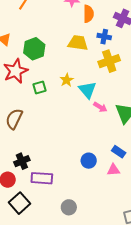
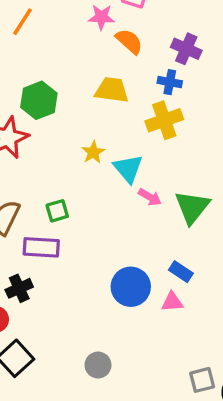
orange semicircle: (88, 14) -> (129, 41), turned -48
blue cross: (104, 37) -> (170, 82), moved
green square: (39, 87) -> (57, 211), moved
blue circle: (89, 161) -> (131, 287), size x1.5
purple rectangle: (42, 178) -> (41, 247), moved

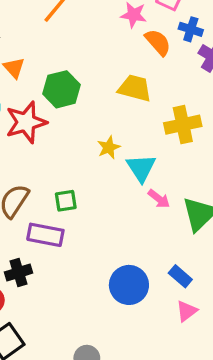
blue cross: (170, 82) -> (191, 29), moved
pink triangle: (172, 302) -> (187, 311), moved, turned -40

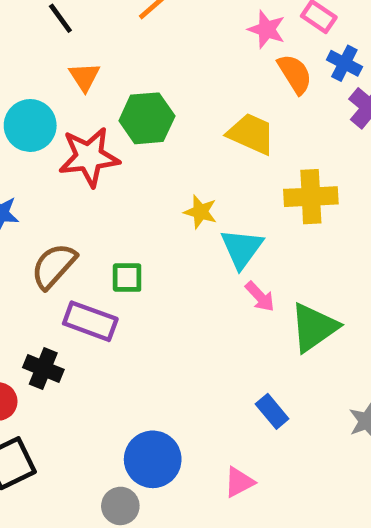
yellow star: (109, 147) -> (200, 212), turned 30
black cross: (19, 273) -> (43, 368), turned 30
blue circle: (129, 285) -> (153, 459), moved
pink triangle: (187, 311) -> (239, 482), moved

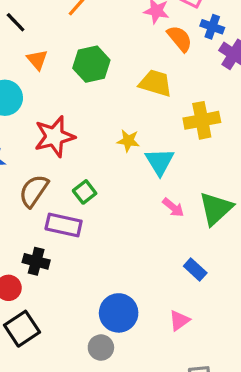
green hexagon: (147, 118) -> (91, 64), moved
red star: (89, 157) -> (54, 137), moved
green square: (127, 278) -> (85, 192), turned -30
pink arrow: (260, 296) -> (173, 207), moved

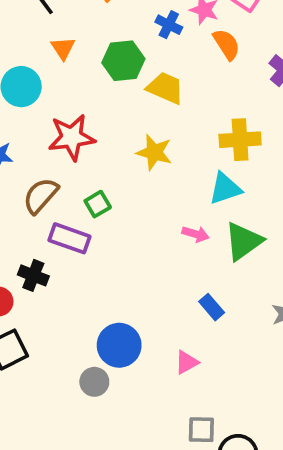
blue cross: (212, 27) -> (169, 25), moved
yellow trapezoid: (156, 83) -> (165, 88), moved
yellow star: (128, 141) -> (154, 152), size x1.4
cyan triangle: (160, 162) -> (225, 189), moved, turned 36
pink arrow: (173, 207) -> (196, 234), turned -30

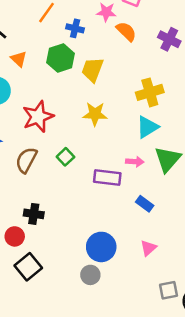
blue cross: (169, 25) -> (75, 28), moved
yellow trapezoid: (165, 88) -> (92, 70), turned -80
purple rectangle: (69, 238) -> (107, 177), moved
blue rectangle: (212, 307) -> (145, 204), moved

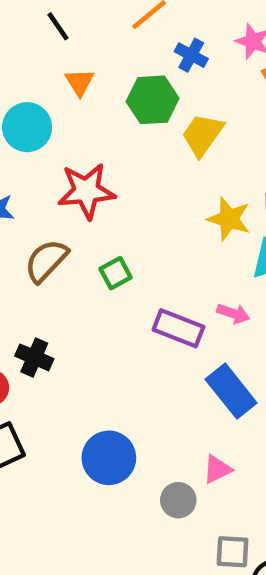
yellow star: (95, 114) -> (229, 219), moved
blue rectangle: (145, 204) -> (231, 391), size x1.6
blue circle: (101, 247) -> (109, 458), moved
gray circle: (90, 275) -> (178, 500), moved

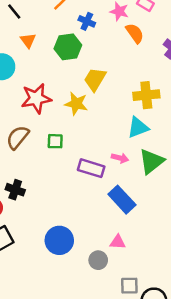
yellow trapezoid: (202, 135) -> (95, 79), moved
yellow star: (229, 219) -> (76, 104), moved
green square: (116, 273) -> (55, 141), turned 35
pink triangle: (217, 469) -> (118, 242), turned 35

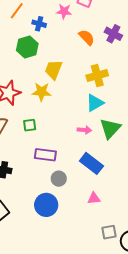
orange semicircle: (135, 33) -> (87, 37), moved
purple rectangle: (91, 168) -> (45, 155), moved
gray circle: (98, 260) -> (59, 179), moved

